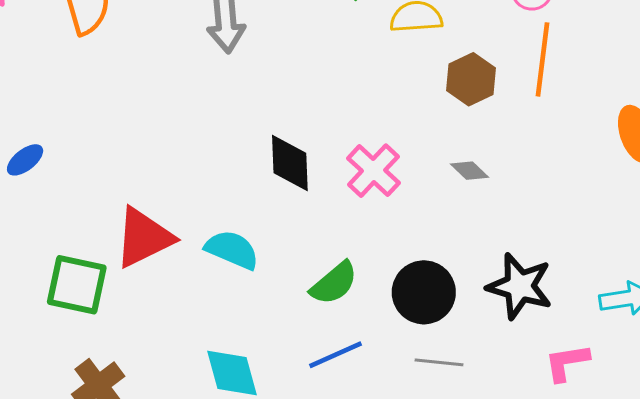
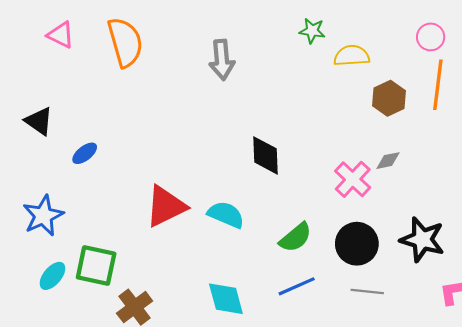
pink cross: (374, 171) -> (353, 179), moved
gray diamond: (469, 171) -> (388, 161), turned -55
green square: (77, 285) -> (96, 266), moved

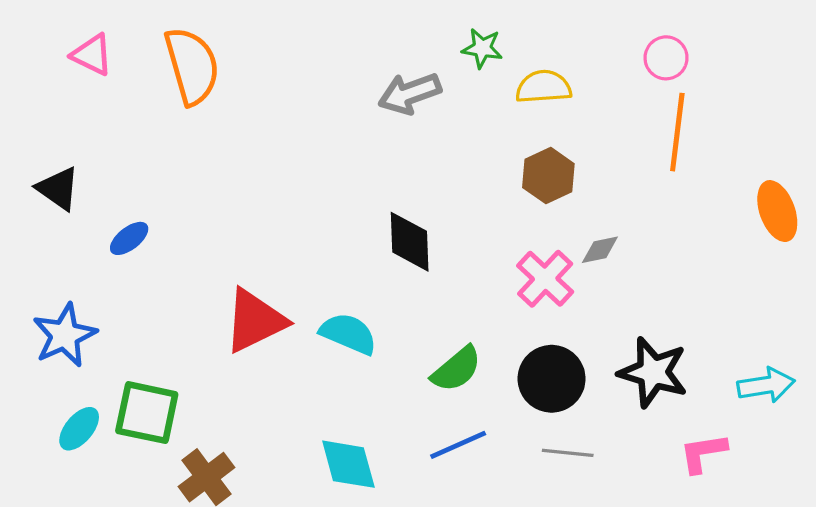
gray arrow: (222, 60) -> (410, 93), moved, turned 75
brown hexagon: (389, 98) -> (548, 176), moved

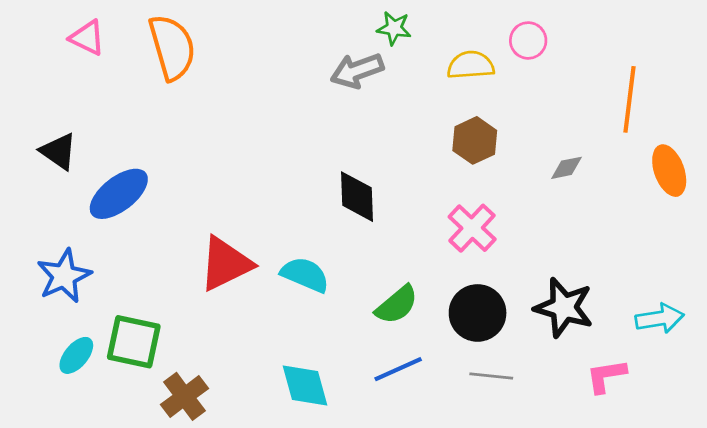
green star: (482, 48) -> (394, 28), moved
pink circle: (666, 58) -> (528, 40), moved
orange line: (677, 132) -> (629, 99), moved
blue ellipse: (129, 238) -> (119, 194), size x1.8
gray diamond: (600, 250) -> (567, 168), moved

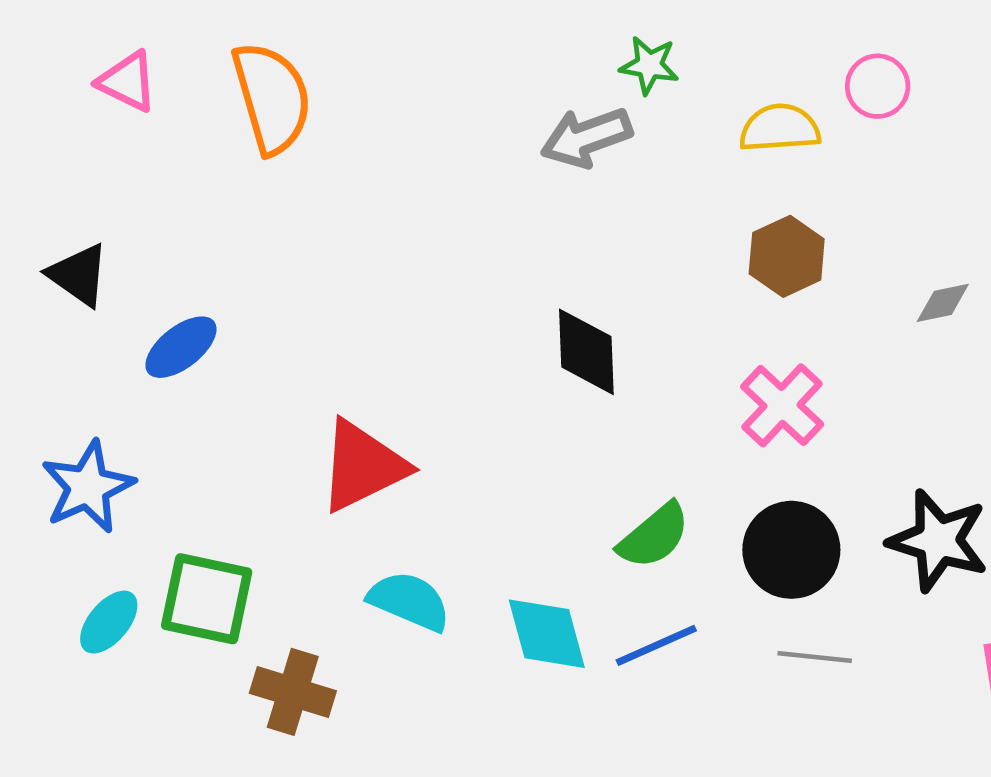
blue ellipse: (119, 194) -> (181, 347), size x0.7
cyan semicircle: (305, 275) -> (409, 601), moved
cyan diamond: (305, 386) -> (547, 634), moved
brown cross: (184, 396) -> (293, 692), turned -36

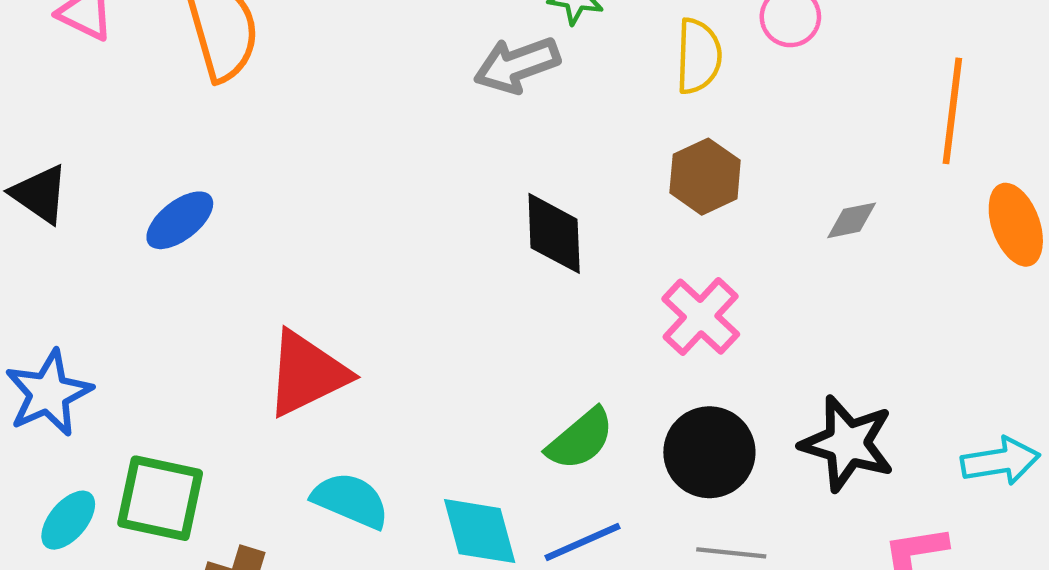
yellow semicircle: (780, 128) -> (698, 56), turned 96
blue ellipse: (181, 347) -> (180, 220), moved
black diamond: (586, 352) -> (554, 233), moved

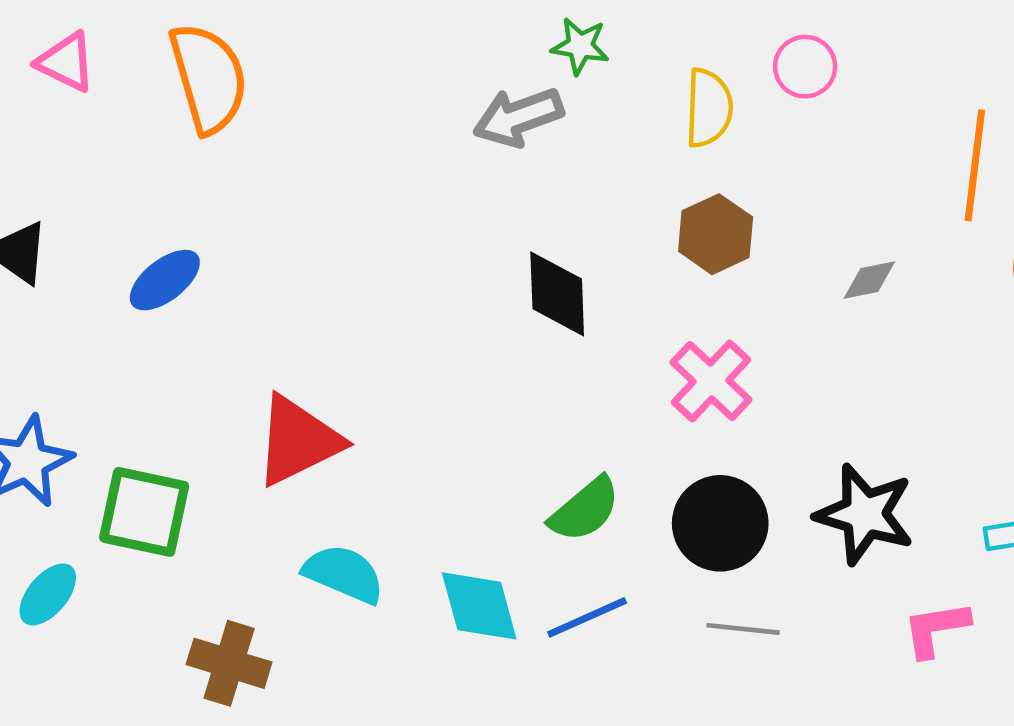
green square: (160, 498) -> (144, 512), moved

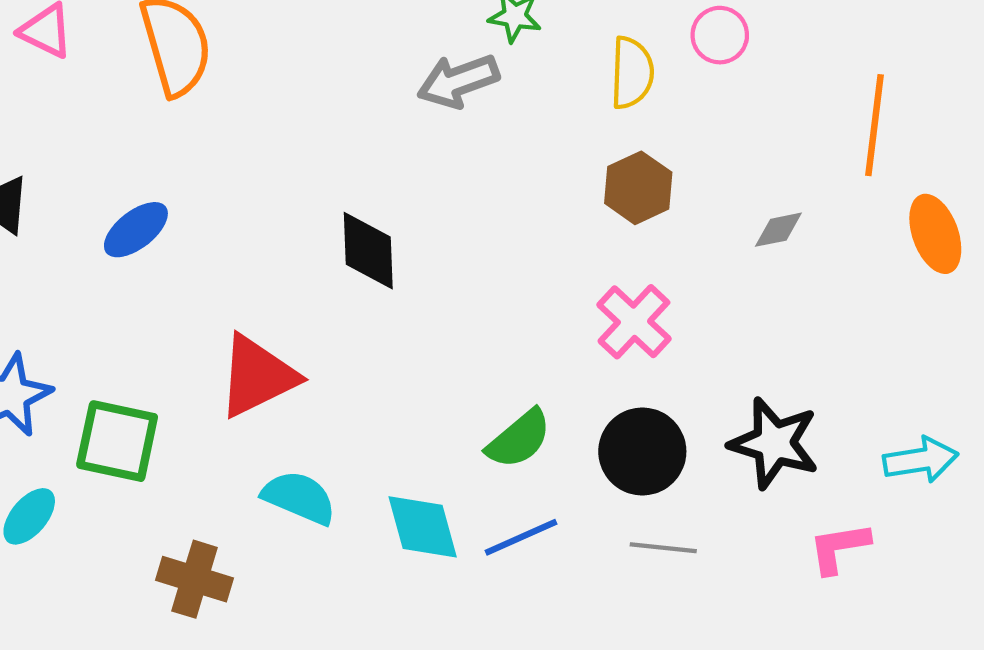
black diamond: (557, 294) -> (368, 251), moved

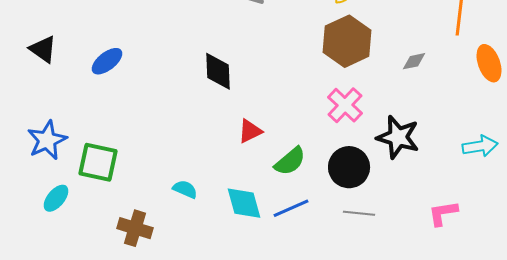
brown hexagon: (638, 188) -> (347, 41), size x1.5
red triangle: (257, 376) -> (250, 131), moved, size x0.6
black star: (774, 443) -> (398, 137), moved
cyan arrow: (921, 460) -> (480, 146), moved
cyan semicircle: (299, 498) -> (185, 189), size x0.7

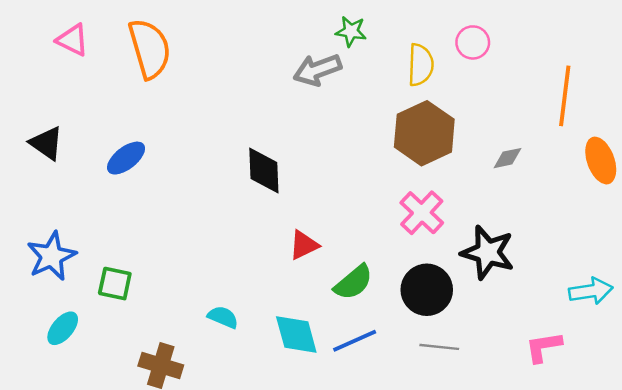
cyan arrow: (480, 146) -> (591, 291), moved
green square: (98, 162) -> (115, 284), size x0.7

